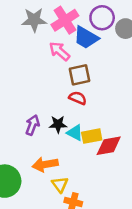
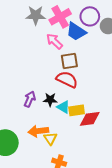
red semicircle: (78, 98) -> (67, 79), size x1.5
yellow triangle: (60, 184) -> (50, 138), moved

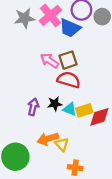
pink arrow: (54, 41) -> (49, 61), moved

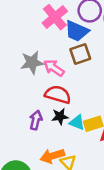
gray star: (25, 18) -> (32, 63), moved
brown square: (68, 60) -> (80, 54), moved
red semicircle: (69, 80) -> (58, 94), moved

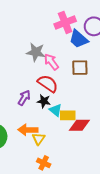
brown square: (80, 54) -> (80, 68), moved

